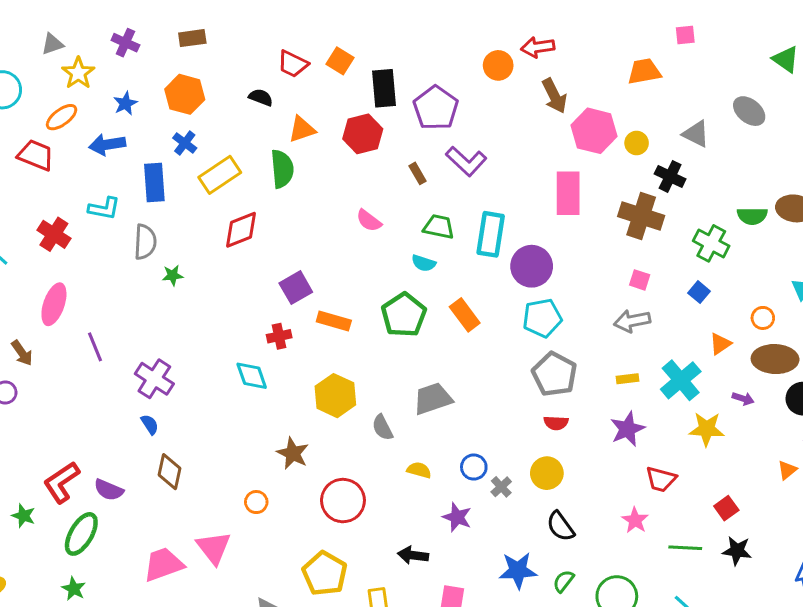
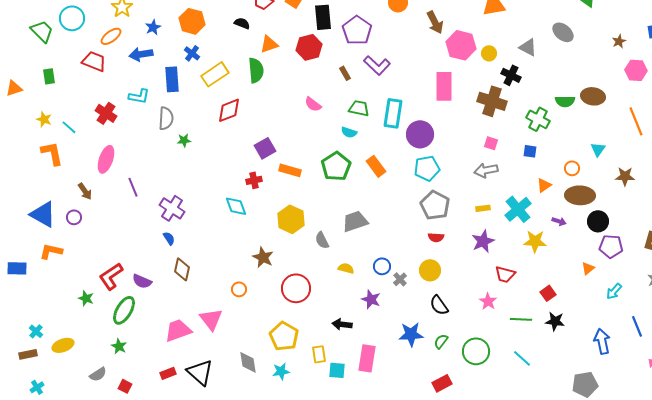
blue square: (699, 292) -> (530, 151), turned -32

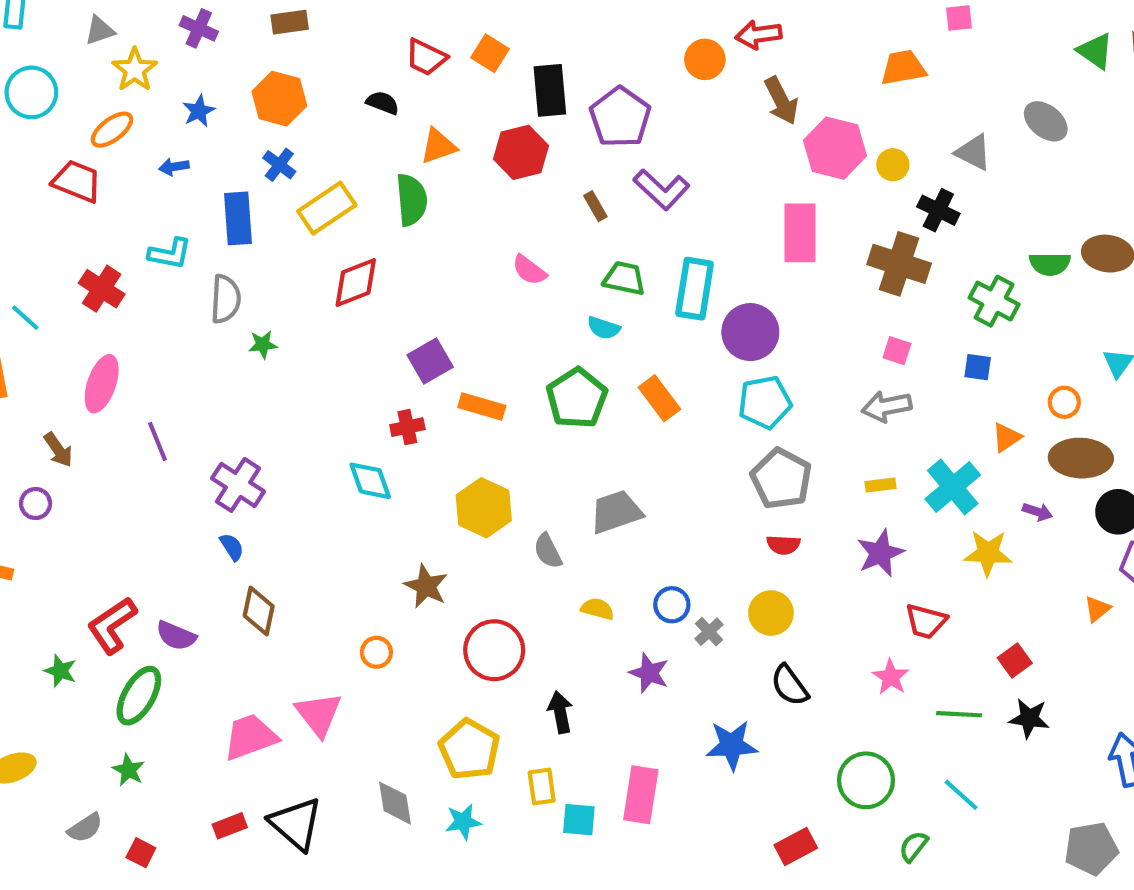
blue arrow: (141, 54) -> (174, 167), size x0.6
black arrow: (342, 324) -> (560, 712), moved, turned 72
green semicircle: (441, 341) -> (914, 846), moved

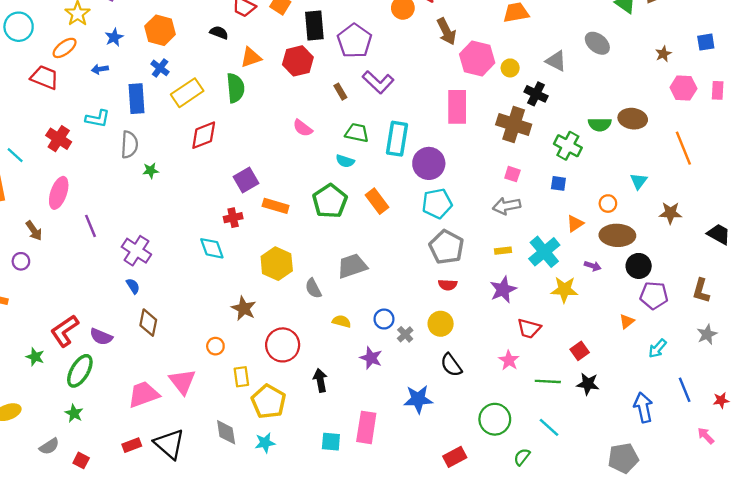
yellow rectangle: (542, 787) -> (241, 377), moved

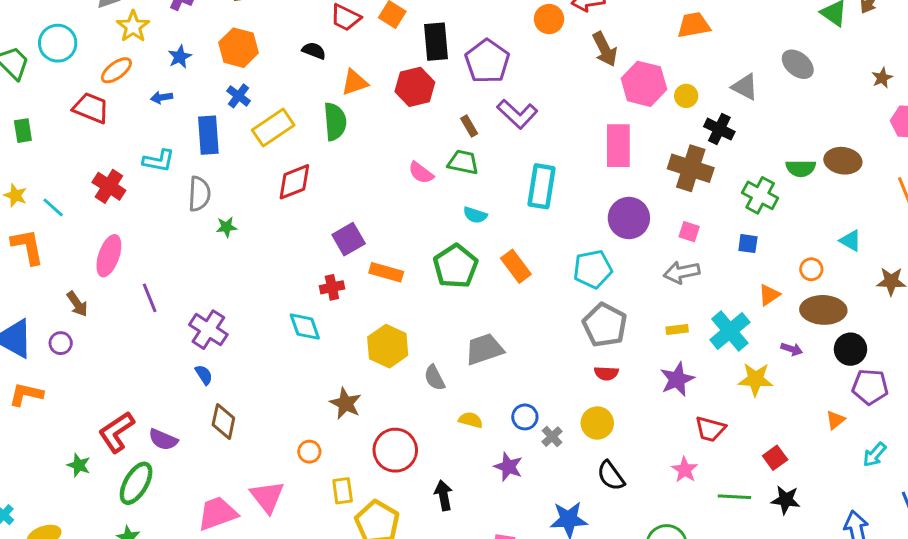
green trapezoid: (357, 133) -> (463, 162), moved
purple circle: (429, 163) -> (629, 218), moved
cyan triangle: (639, 181) -> (850, 241), turned -36

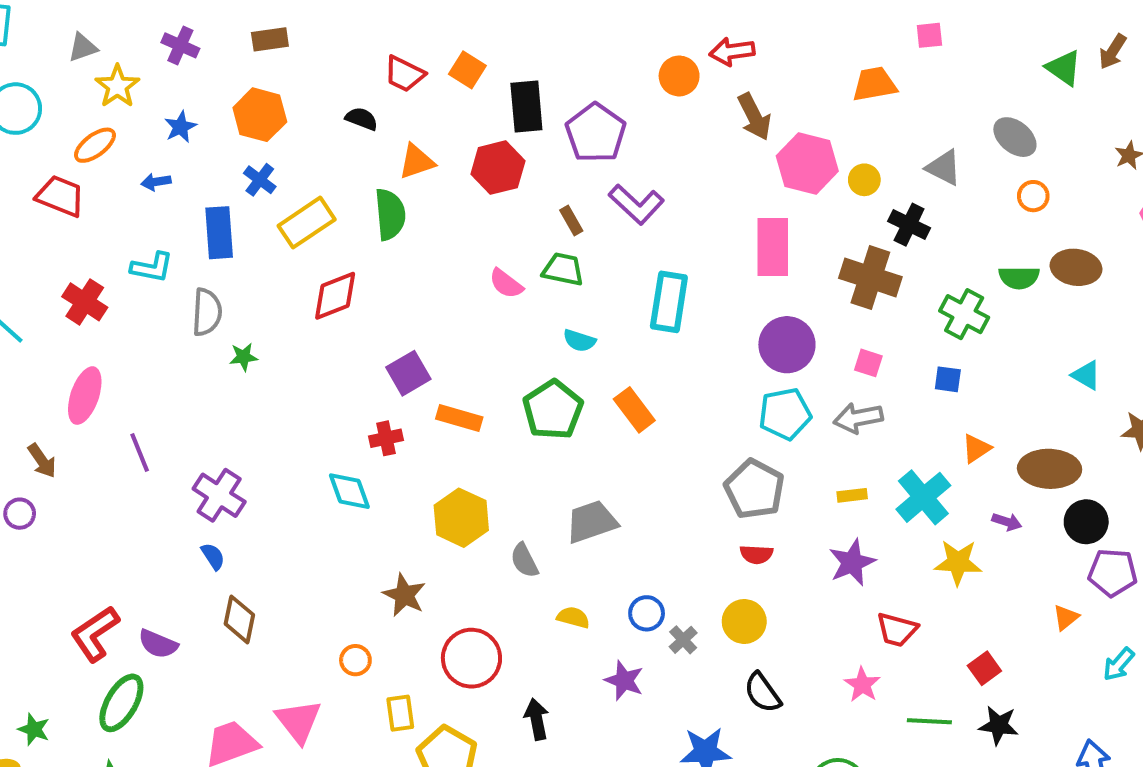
cyan pentagon: (593, 269) -> (785, 414), moved
orange circle: (811, 269) -> (1033, 196), moved
green star: (79, 465) -> (34, 729), moved

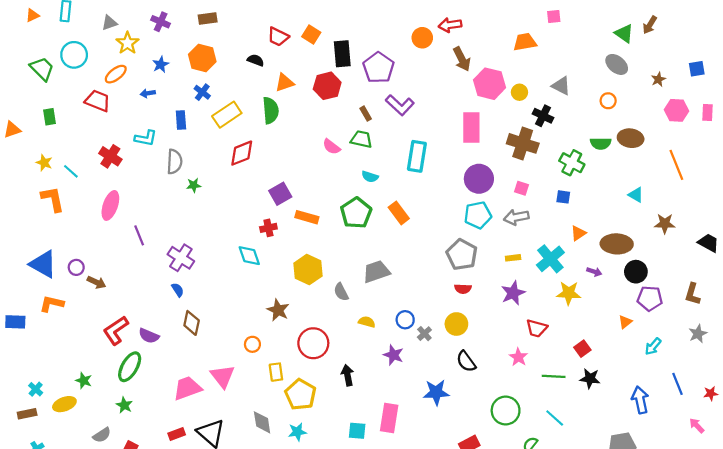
gray ellipse: (1015, 137) -> (617, 64), moved
blue rectangle: (219, 233) -> (181, 120), size x0.7
brown arrow: (42, 461) -> (97, 282), moved, turned -30

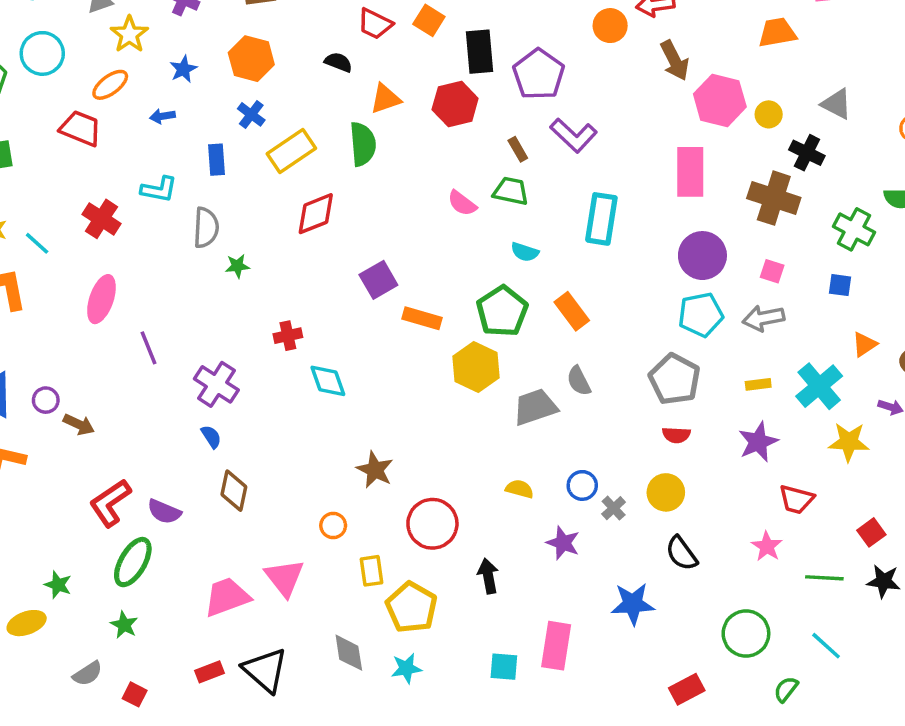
red cross: (268, 228) -> (288, 336), moved
yellow hexagon: (308, 270) -> (476, 367), moved
gray semicircle: (341, 292) -> (579, 381), moved

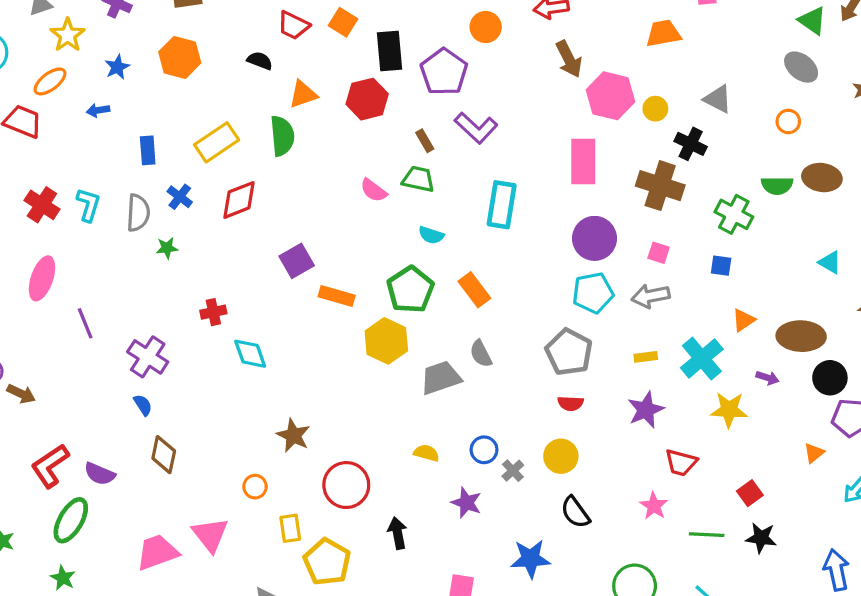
orange circle: (610, 26) -> (486, 27), moved
blue cross: (251, 114) -> (180, 197), moved
cyan L-shape: (159, 189) -> (88, 205), moved, turned -84

